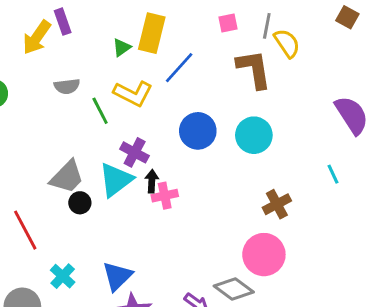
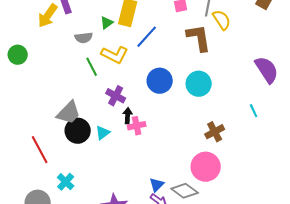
gray semicircle: (67, 86) -> (84, 38), moved
cyan triangle: (116, 180) -> (103, 133), moved, size x0.6
black circle: (80, 203) -> (78, 131), size x1.6
blue triangle: (117, 276) -> (157, 185), moved, size x0.7

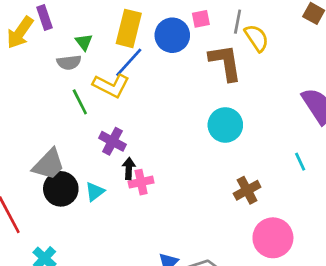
green triangle: (107, 23) -> (84, 42), moved, turned -32
blue line: (147, 37) -> (129, 62), moved
blue circle: (160, 81) -> (172, 35), moved
pink circle: (206, 167) -> (273, 238), moved

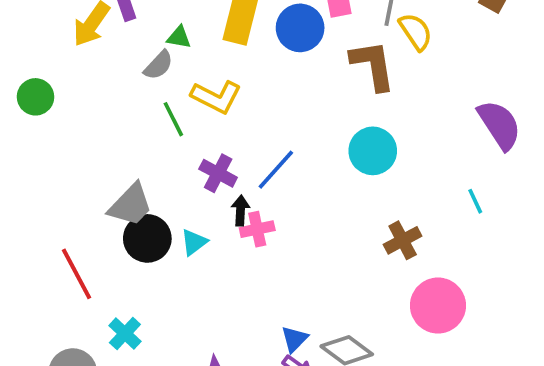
green triangle: (84, 42) -> (179, 37), turned -42
gray semicircle: (69, 62) -> (158, 65), turned -40
blue line: (129, 62) -> (276, 170), moved

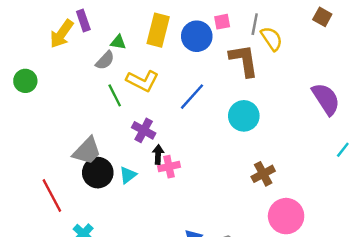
blue line: (276, 170) -> (192, 97), moved
cyan line: (475, 201) -> (343, 150), moved, turned 63

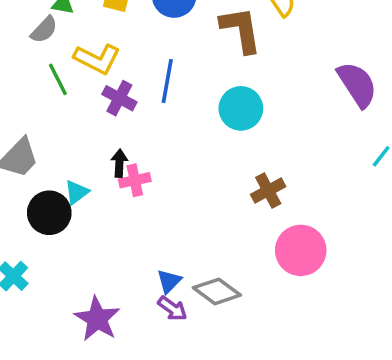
blue line: (192, 97) -> (167, 81), turned -32
purple cross: (144, 130) -> (119, 98), moved
black circle: (98, 173) -> (49, 213), moved

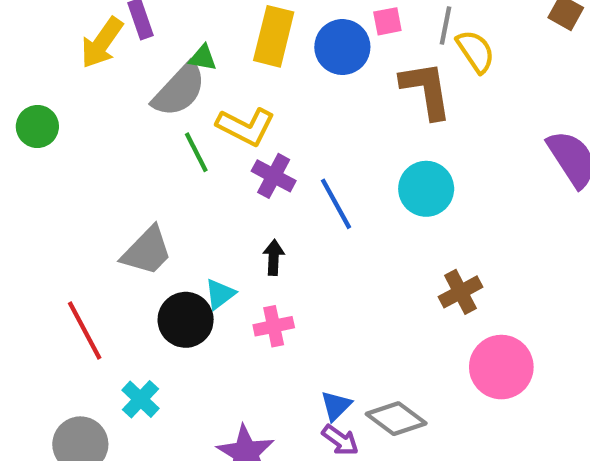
gray semicircle: (44, 30) -> (179, 90), size x1.6
blue line: (167, 81) -> (336, 204), moved, turned -39
pink cross: (135, 180) -> (274, 326), moved

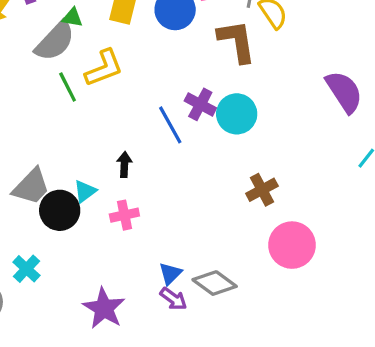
yellow L-shape: (246, 127) -> (104, 68), turned -48
purple cross: (274, 176) -> (200, 104), moved
gray trapezoid: (147, 251) -> (31, 187), moved

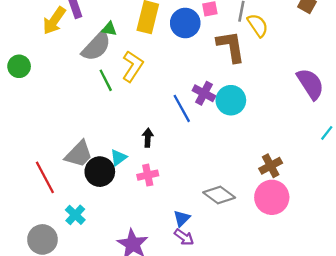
yellow L-shape: (104, 68) -> (133, 66), turned -36
brown cross: (262, 190) -> (271, 166), moved
gray diamond: (215, 283) -> (219, 195), moved

